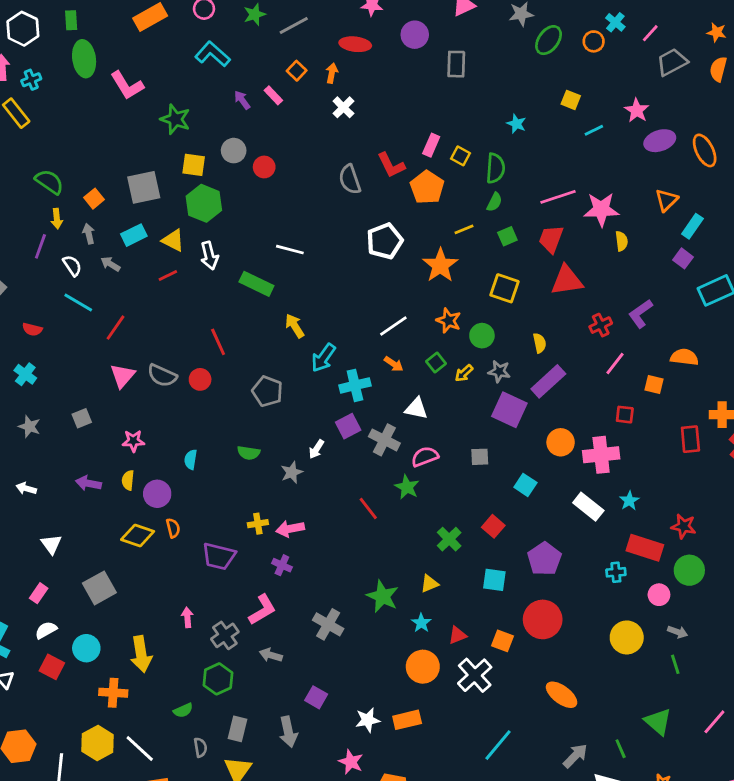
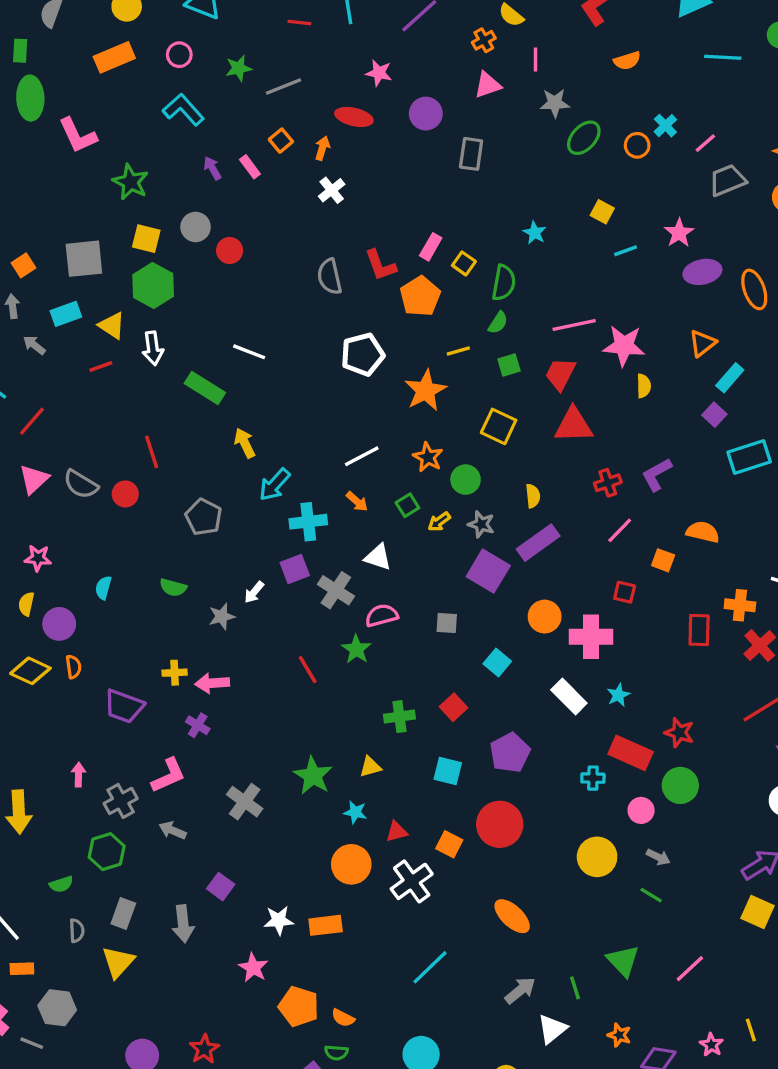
green cross: (449, 539) -> (399, 717), turned 30
cyan star: (421, 623) -> (355, 812), turned -30
green line: (675, 664) -> (651, 895), turned -48

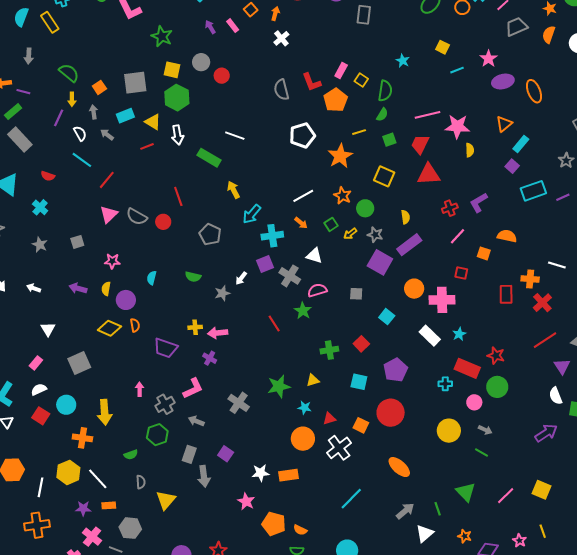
green star: (313, 776) -> (279, 386), turned 30
yellow square: (757, 912) -> (542, 490), moved
gray rectangle: (123, 913) -> (189, 454), moved

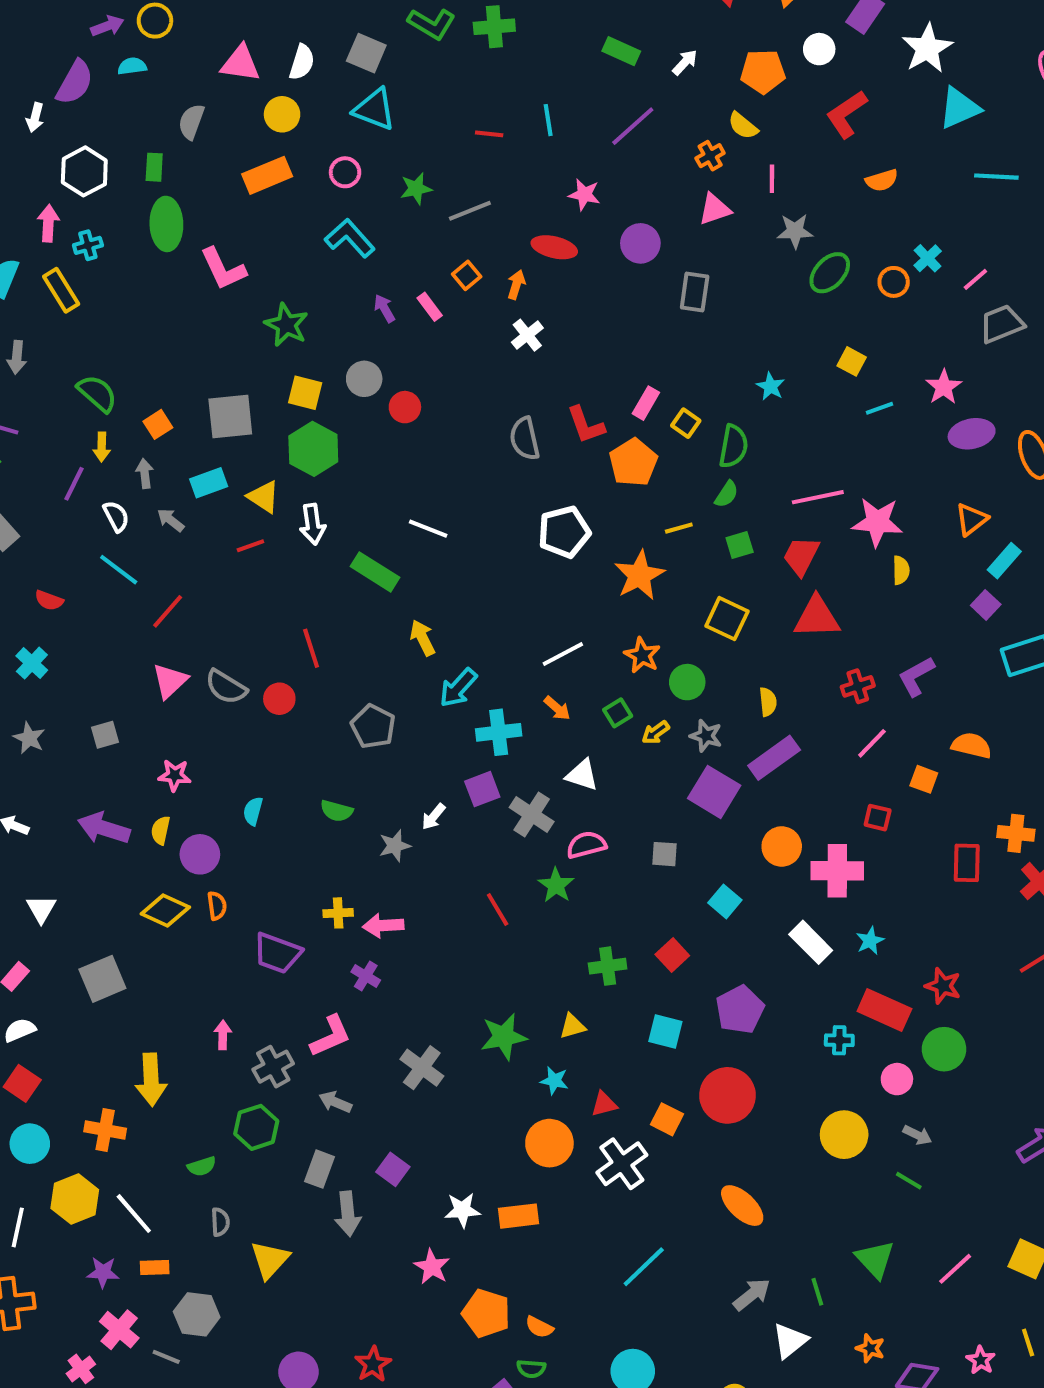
purple arrow: (78, 288) -> (104, 828), size x1.4
cyan circle: (66, 405) -> (30, 1144), moved

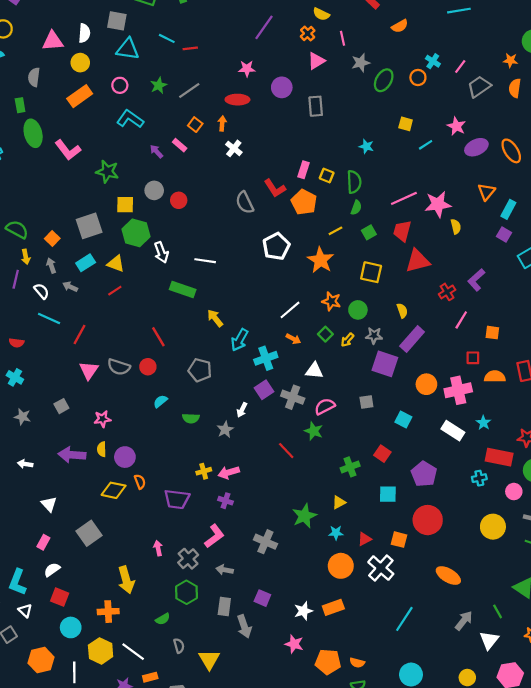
cyan line: (548, 120) -> (167, 38), moved, turned -42
white arrow: (313, 524) -> (161, 252), moved
orange semicircle: (971, 745) -> (495, 377), moved
cyan semicircle: (253, 811) -> (160, 401), moved, turned 48

